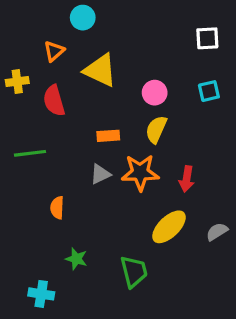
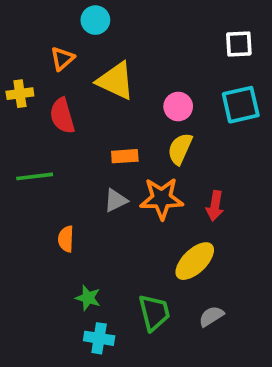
cyan square: (209, 91) -> (241, 105), size x1.5
gray semicircle: (217, 232) -> (211, 316), moved
cyan cross: (41, 294) -> (99, 338), moved

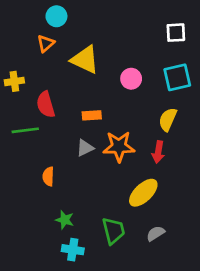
cyan circle: (95, 20) -> (56, 16), moved
yellow cross: (20, 94) -> (14, 81), moved
red semicircle: (62, 116) -> (46, 104), moved
yellow semicircle: (180, 149) -> (168, 119), moved

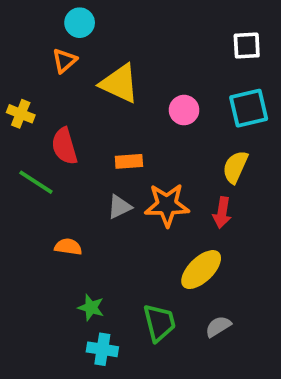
yellow cross: (14, 81) -> (21, 114), turned 30
green line: (25, 130) -> (36, 182), turned 40
orange semicircle: (48, 176) -> (68, 247), turned 96

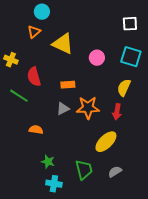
cyan square: (249, 108) -> (131, 57), turned 30

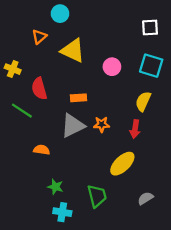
cyan circle: (42, 12) -> (60, 14), moved
orange star: (88, 108) -> (102, 124), size x0.6
gray triangle: (63, 109) -> (73, 126), size x1.6
gray semicircle: (115, 172) -> (145, 198), moved

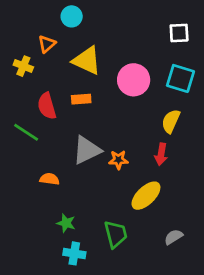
pink circle: (112, 67) -> (134, 80), size x1.5
yellow cross: (13, 69) -> (23, 66), moved
orange rectangle: (78, 98) -> (81, 99), moved
orange star: (102, 124) -> (118, 160), moved

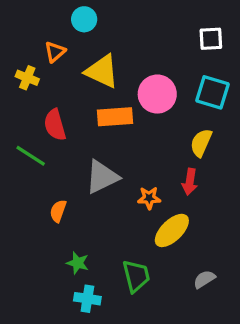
orange rectangle: (81, 99) -> (115, 117), moved, size x1.5
orange star: (118, 160) -> (149, 198), moved
orange semicircle: (50, 179) -> (58, 211), turned -78

